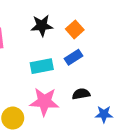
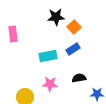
black star: (42, 26) -> (56, 17), moved
pink star: (44, 102) -> (50, 84), size x0.7

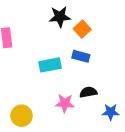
blue rectangle: (73, 49) -> (81, 56), turned 48
pink star: (50, 84) -> (65, 103), moved

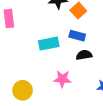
black semicircle: (88, 92) -> (84, 55), moved

